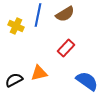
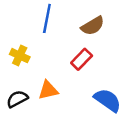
brown semicircle: (65, 14) -> (93, 26), moved
yellow cross: (16, 26) -> (20, 56), moved

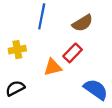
yellow cross: (20, 56) -> (17, 50), turned -35
orange triangle: (48, 90) -> (53, 67), moved

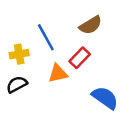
blue line: (42, 16) -> (46, 37), moved, turned -40
black semicircle: (15, 88) -> (17, 84), moved

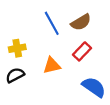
blue line: (46, 37) -> (52, 23), moved
red rectangle: (80, 58) -> (82, 51), moved

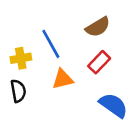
blue line: (52, 23) -> (51, 44), moved
black semicircle: (15, 75) -> (18, 91), turned 108

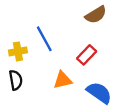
brown semicircle: (98, 27) -> (96, 15), moved
orange triangle: (63, 79) -> (63, 80), moved

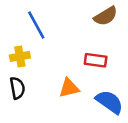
blue line: (44, 39) -> (36, 25), moved
red rectangle: (87, 55) -> (96, 60), turned 54

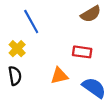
yellow cross: (20, 56) -> (17, 49), turned -35

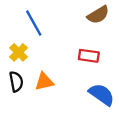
orange triangle: (59, 76) -> (44, 82), moved

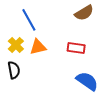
orange triangle: (44, 82) -> (38, 47), moved

